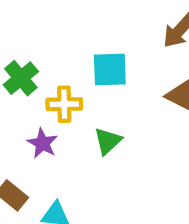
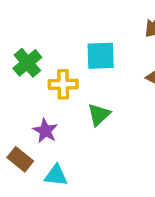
purple star: (43, 143) -> (45, 131), moved

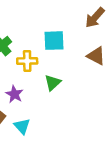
cyan triangle: (56, 175) -> (22, 126), turned 42

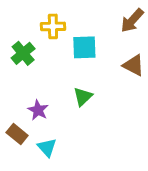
yellow cross: (27, 61) -> (53, 26), moved

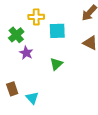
purple star: (38, 110) -> (26, 53), moved
brown rectangle: (17, 134) -> (12, 89), turned 32

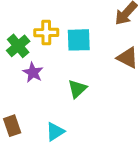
yellow cross: (36, 17) -> (46, 33), moved
cyan triangle: (32, 98) -> (55, 132), moved, turned 40

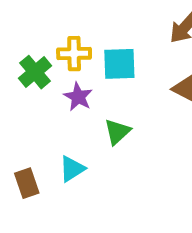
purple star: (33, 72) -> (78, 97), moved
cyan triangle: (55, 132) -> (72, 169), moved

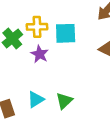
green triangle: (117, 132) -> (64, 101), moved

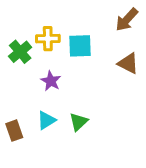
purple star: (40, 54) -> (51, 81), moved

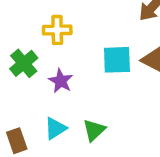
cyan square: (80, 46) -> (117, 60), moved
green cross: (20, 52) -> (24, 63), moved

